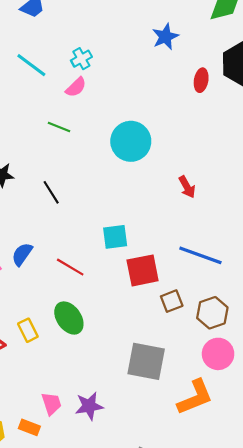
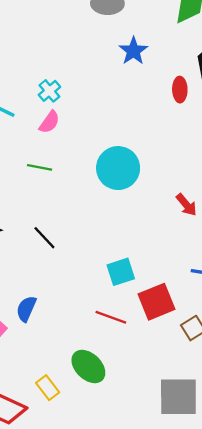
red line: (70, 267) -> (111, 317), moved

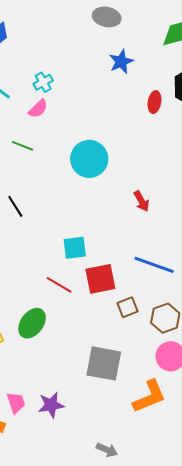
green ellipse: (88, 366) -> (32, 323), turned 72

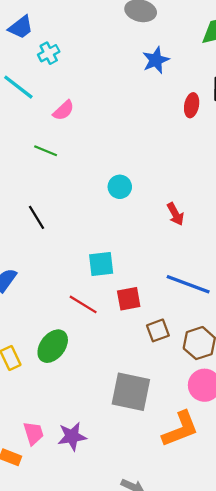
cyan cross: (43, 82) -> (49, 53), moved
cyan circle: (89, 159) -> (120, 187), moved, size x0.6
red square: (100, 279) -> (129, 299), size x0.7

